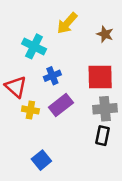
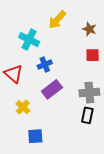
red square: (100, 77) -> (93, 55), moved, size x0.6
yellow cross: (30, 110) -> (23, 107), moved, turned 32
blue square: (41, 160) -> (35, 136), turned 35

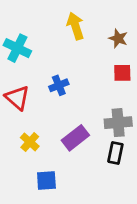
yellow arrow: (57, 20) -> (75, 26), turned 120
cyan cross: (29, 40) -> (17, 48), moved
purple rectangle: (52, 89) -> (75, 138), moved

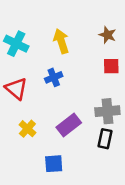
yellow arrow: (75, 26) -> (61, 41), moved
blue square: (46, 181) -> (54, 164), moved

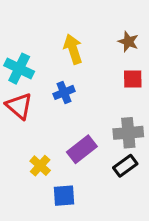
cyan cross: (16, 44) -> (19, 69), moved
yellow cross: (27, 129) -> (40, 166), moved
black rectangle: (105, 139) -> (125, 166), turned 42

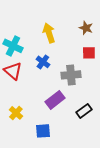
blue cross: (64, 92) -> (43, 62), turned -32
gray cross: (128, 133) -> (71, 75), moved
yellow cross: (40, 166) -> (16, 113), moved

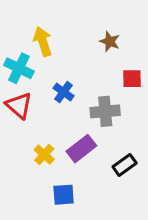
brown star: (86, 28) -> (110, 41), moved
yellow arrow: (49, 33) -> (43, 41), moved
yellow cross: (16, 113) -> (44, 155), moved

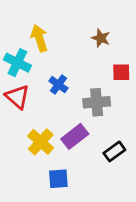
yellow cross: (44, 155) -> (41, 142), size x1.4

